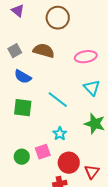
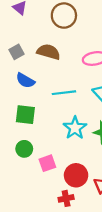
cyan line: (58, 100) -> (64, 93), moved, turned -45
cyan star: (60, 134) -> (75, 128), moved, size x1.5
green circle: (22, 157) -> (24, 149), moved

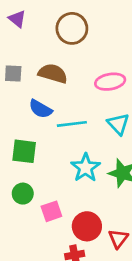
gray square: (17, 52) -> (13, 73), turned 32
blue semicircle: (25, 81) -> (40, 109), moved

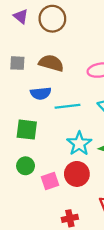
brown circle: (72, 28) -> (52, 19), moved
blue semicircle: (40, 109) -> (41, 93), turned -36
red circle: (87, 226) -> (77, 174), moved

